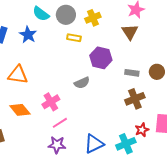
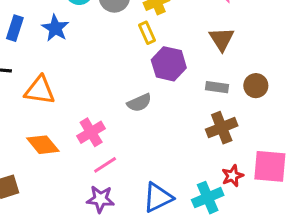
brown triangle: (130, 32) -> (222, 39), moved
yellow rectangle: (74, 38) -> (147, 33), moved, turned 56

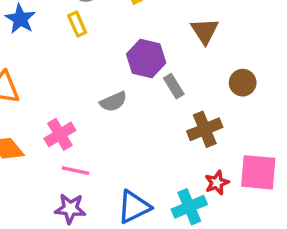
yellow rectangle: (147, 33) -> (77, 24), moved
gray rectangle: (217, 87) -> (174, 86), moved, turned 50
pink line: (105, 165) -> (75, 171), turned 45

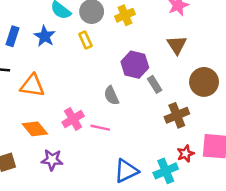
brown circle: (243, 83) -> (204, 82), size x1.5
gray semicircle: (113, 102) -> (111, 96), turned 90
pink line: (75, 171) -> (100, 128), moved
purple star: (70, 209) -> (52, 160), moved

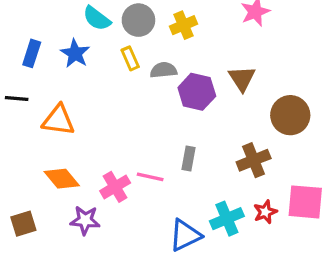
brown triangle: (177, 45) -> (242, 78), moved
gray rectangle: (155, 84) -> (189, 159), moved, turned 42
gray semicircle: (111, 96) -> (163, 70), moved, turned 108
pink cross: (73, 119) -> (115, 187), moved
cyan cross: (166, 171) -> (227, 219), moved

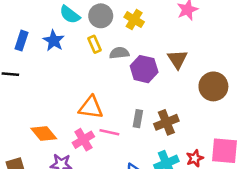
yellow cross: (183, 25) -> (134, 20), turned -36
orange triangle: (58, 120) -> (91, 107), moved
brown cross: (254, 160) -> (166, 122), moved

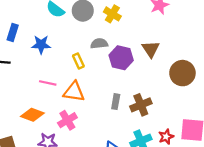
blue star: (54, 41) -> (41, 45), moved, turned -30
yellow rectangle: (95, 44) -> (78, 61), moved
pink line: (109, 132) -> (48, 83), moved
orange diamond: (44, 133) -> (32, 115), turned -30

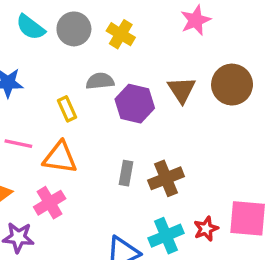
brown circle: (182, 73) -> (232, 85), moved

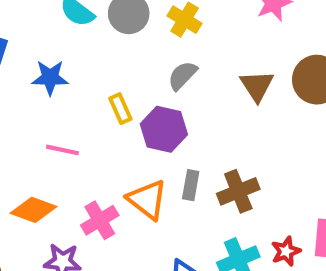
gray semicircle: (100, 81) -> (182, 75), moved, turned -40
purple hexagon: (135, 104) -> (164, 129), moved
orange triangle: (60, 158) -> (147, 200), moved, turned 30

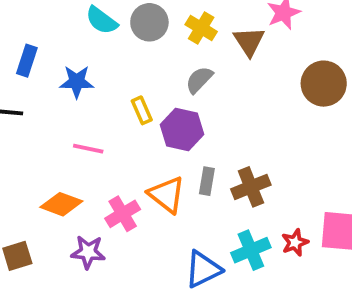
brown triangle: (257, 86) -> (249, 41), moved

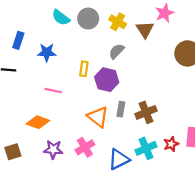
yellow rectangle: (142, 110) -> (84, 69), turned 32
pink cross: (123, 214) -> (85, 147), moved

